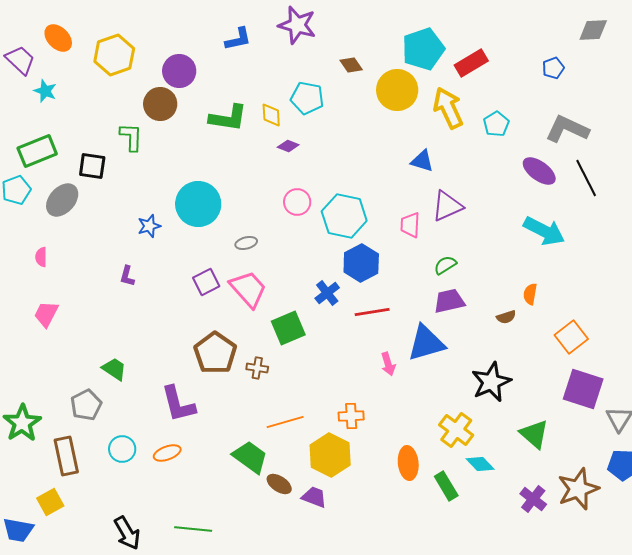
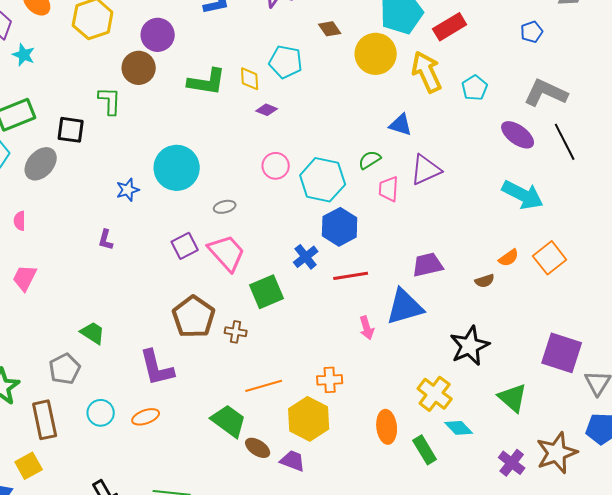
green semicircle: (445, 265) -> (370, 160), moved
orange semicircle: (530, 294) -> (509, 258), turned -135
orange square: (571, 337) -> (550, 258), moved

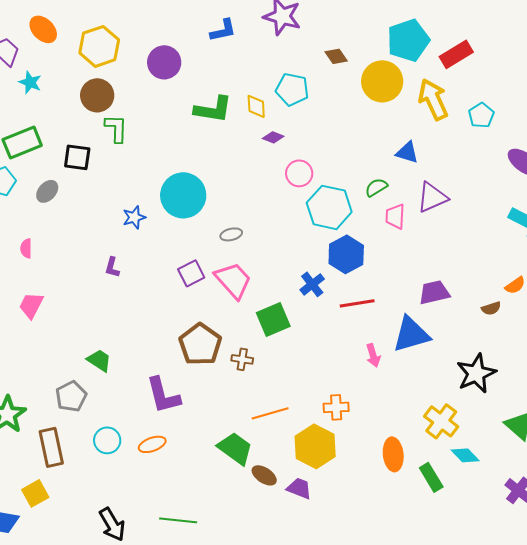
brown circle: (139, 68) -> (97, 95), moved
gray ellipse: (41, 164) -> (47, 191), size x0.7
pink circle: (276, 166) -> (299, 173), moved

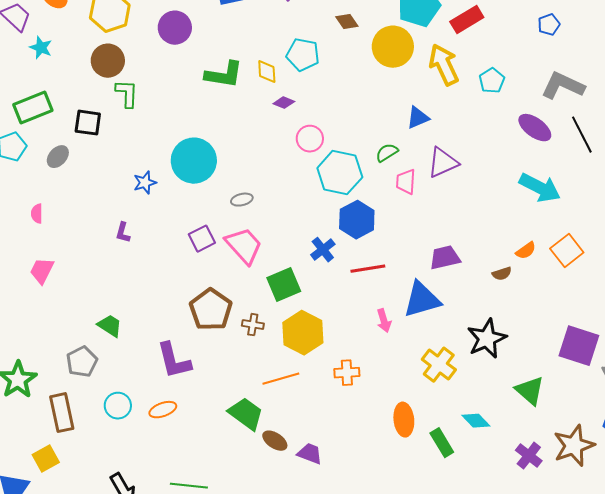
blue triangle: (407, 152) -> (418, 118), turned -40
yellow cross: (441, 421) -> (439, 365), moved
yellow hexagon: (315, 446) -> (303, 333), moved

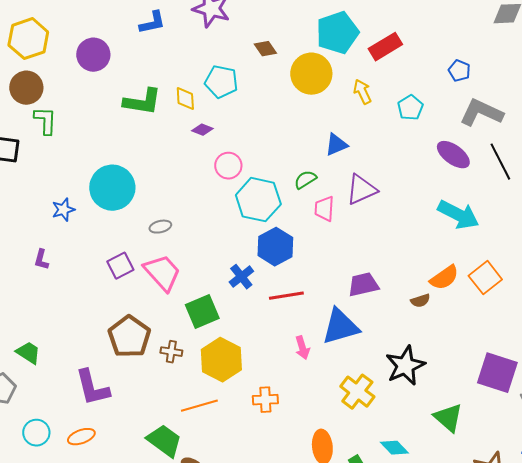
blue pentagon: (549, 25) -> (459, 71), moved, turned -30
yellow arrow: (444, 65) -> (362, 92), size x0.6
orange semicircle: (526, 251) -> (444, 278), size x1.4

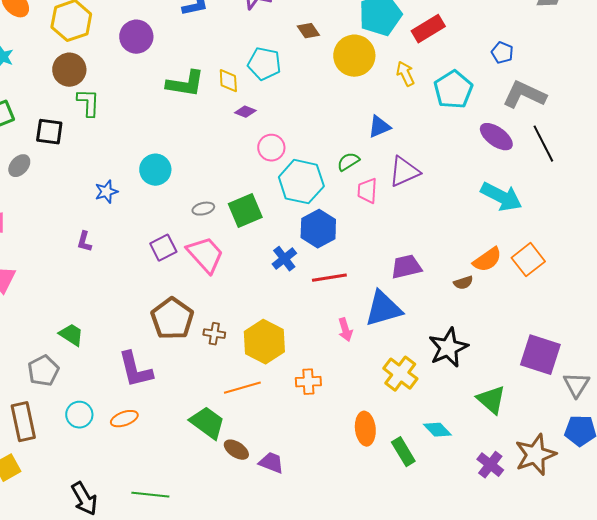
cyan pentagon: (410, 108) -> (453, 90), size x1.5
cyan circle: (112, 188) -> (155, 170), size x0.7
green square: (202, 312) -> (245, 211), moved

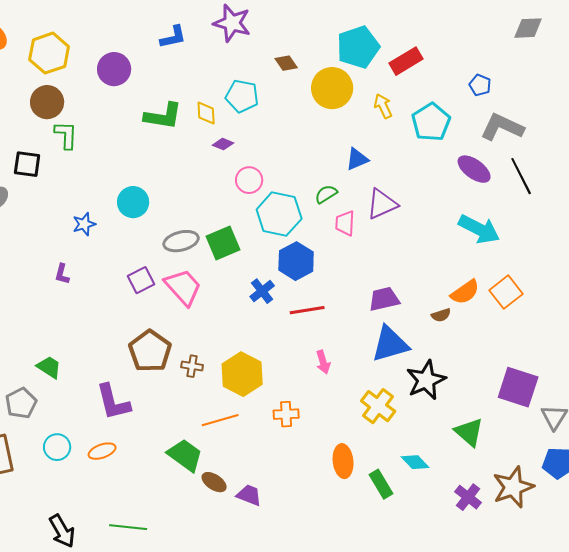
gray ellipse: (203, 209) -> (181, 241), size x1.6
blue triangle: (383, 309) -> (390, 344), moved

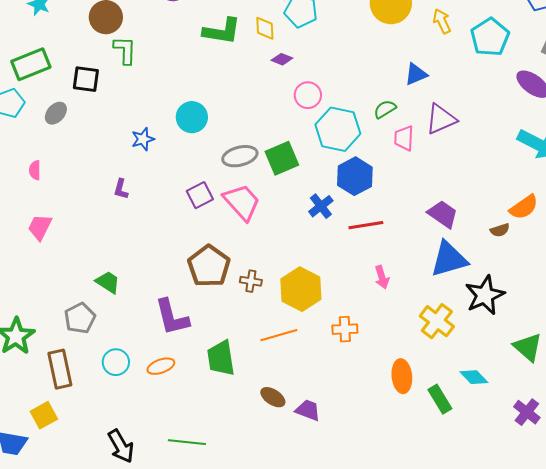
purple trapezoid: (384, 299) -> (443, 214), turned 48
green trapezoid: (185, 455) -> (221, 358), moved, turned -135

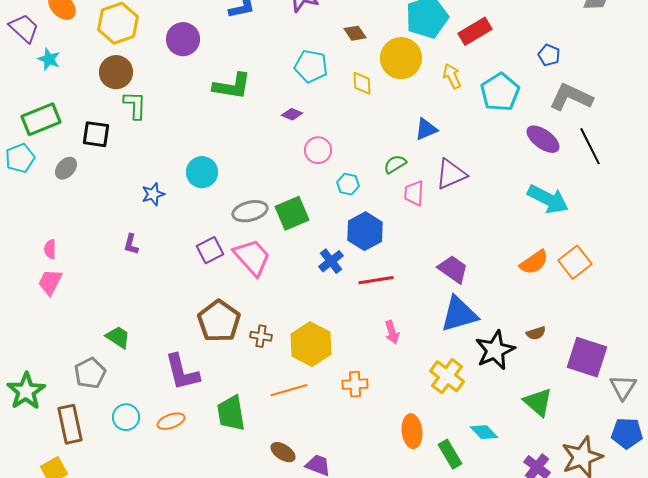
yellow diamond: (265, 28) -> (362, 83), moved
cyan hexagon: (338, 129) -> (348, 184), size x0.5
pink semicircle: (35, 170) -> (50, 249), moved
brown semicircle: (500, 230) -> (536, 333), moved

